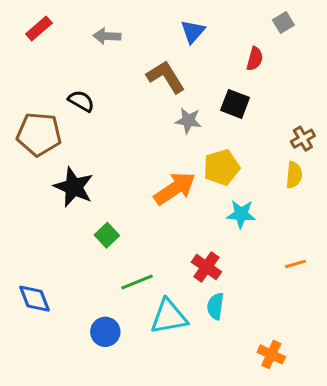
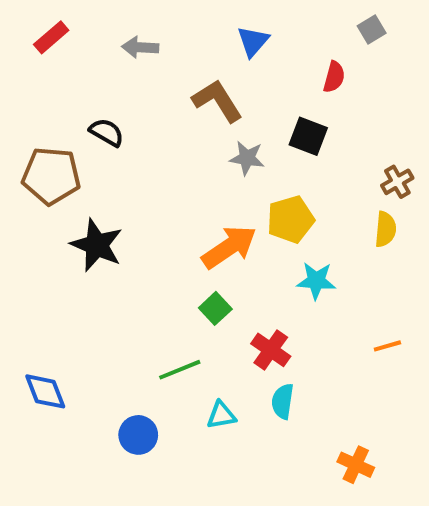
green square: (107, 235) -> (215, 308), moved
cyan triangle: (169, 317) -> (221, 415), size x0.6

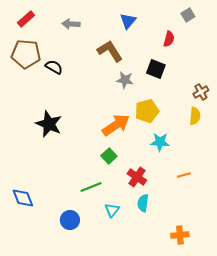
brown pentagon: (51, 176) -> (26, 54), moved
orange line: (387, 346) -> (184, 175), moved
cyan triangle: (221, 415) -> (112, 210), turned -42
orange cross: (356, 465) -> (180, 235), turned -30

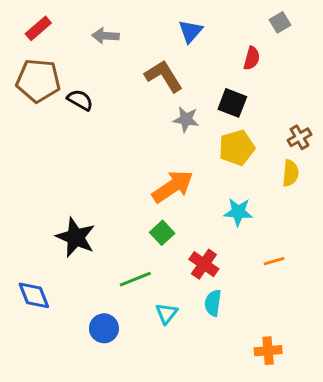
yellow pentagon: (147, 111) -> (237, 148), moved
black star: (49, 124) -> (76, 237), moved

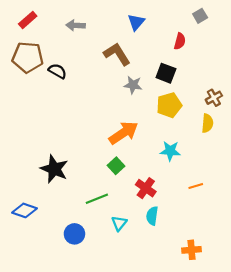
blue diamond: (34, 295) -> (24, 210), turned -50

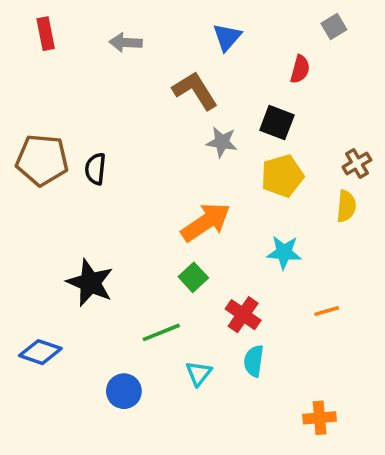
red rectangle: (28, 20) -> (46, 34), turned -60
brown pentagon: (28, 57) -> (42, 160), moved
black semicircle: (57, 71) -> (95, 169), moved, turned -114

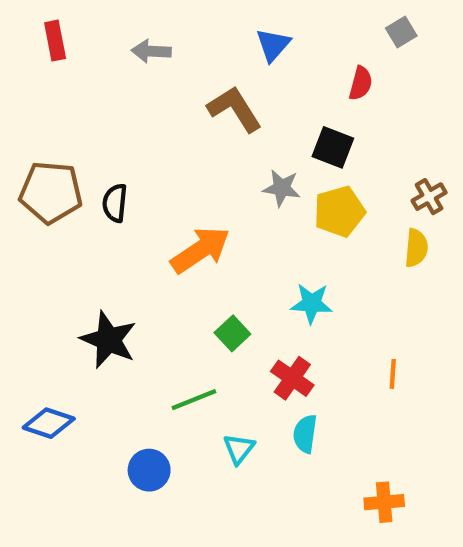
gray star: (222, 142) -> (282, 188), moved
orange arrow: (206, 222) -> (200, 250), moved
cyan star: (284, 252) -> (312, 303), moved
orange line: (327, 311) -> (393, 374), turned -70

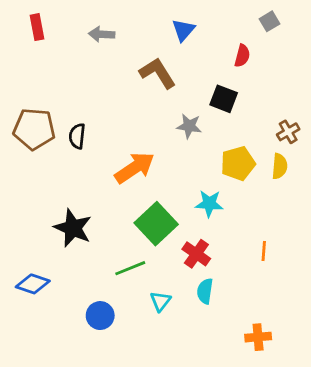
yellow pentagon: (339, 212) -> (238, 163), moved
green square: (232, 333) -> (156, 224), size x1.8

